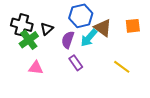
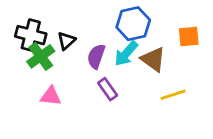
blue hexagon: (81, 16) -> (133, 24), moved
brown triangle: (103, 28) -> (153, 59), moved
yellow line: (122, 67) -> (173, 95), turned -54

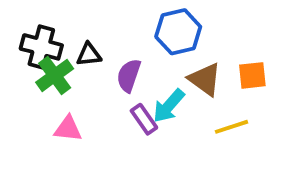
orange square: (189, 36) -> (252, 75), moved
black triangle: (66, 41) -> (89, 55), turned 36
cyan arrow: (126, 54) -> (169, 106), moved

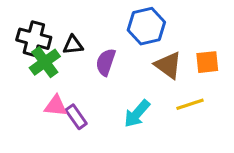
cyan arrow: (169, 106) -> (137, 114), moved
purple rectangle: (144, 119) -> (76, 117), moved

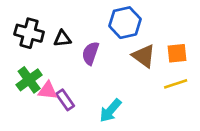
green cross: (45, 62) -> (29, 80), moved
yellow line: (190, 104) -> (176, 84), moved
cyan arrow: (137, 114) -> (110, 111), moved

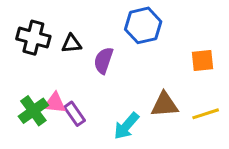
brown triangle: (144, 56) -> (164, 105), moved, turned -40
green cross: (29, 80) -> (33, 111), moved
yellow line: (176, 84) -> (206, 114), moved

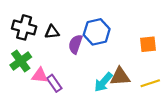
blue hexagon: (143, 25) -> (97, 32), moved
green cross: (33, 111) -> (21, 61), moved
cyan arrow: (126, 126) -> (103, 82), moved

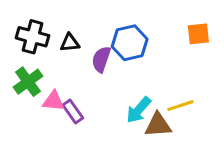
orange square: (148, 44) -> (198, 34), moved
brown triangle: (120, 77) -> (158, 125), moved
yellow line: (150, 83) -> (180, 106), moved

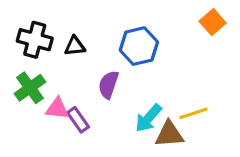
orange square: (198, 34) -> (213, 22), moved, turned -35
purple semicircle: (101, 59) -> (108, 85), moved

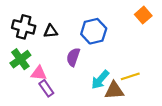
purple rectangle: (78, 120) -> (46, 88), moved

